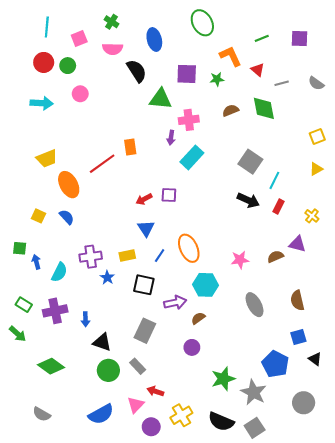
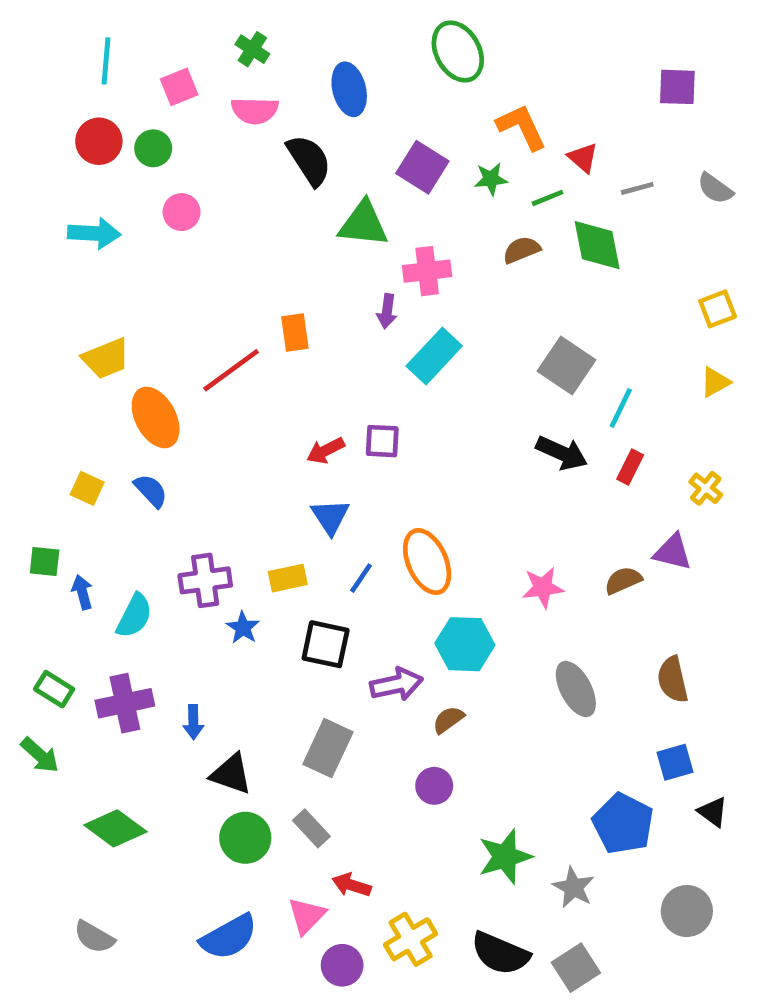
green line: (262, 38) -> (548, 198), moved
purple square: (187, 74) -> (422, 167), turned 30
gray star: (253, 392) -> (573, 887), size x0.7

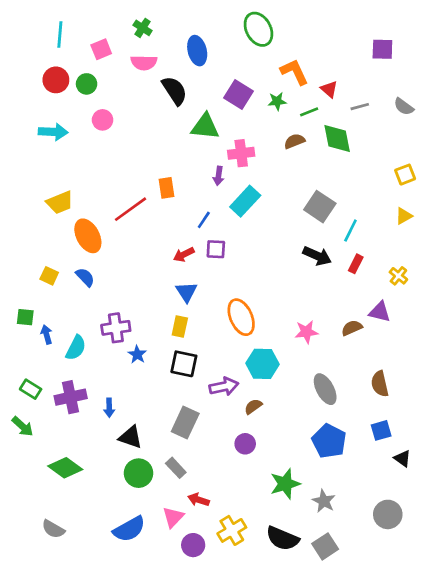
yellow rectangle: (288, 578) -> (180, 326), moved, turned -66
blue line: (361, 578) -> (204, 220), moved
blue pentagon: (623, 824) -> (329, 441), moved

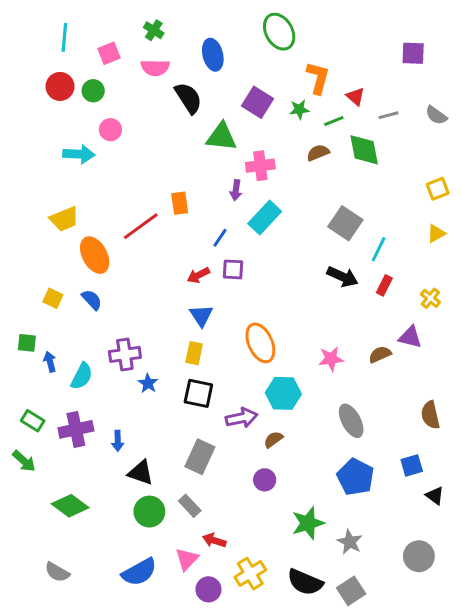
orange L-shape: (294, 72) -> (318, 78), turned 40
cyan arrow: (53, 132) -> (79, 154), moved
brown semicircle: (380, 384) -> (430, 415), moved

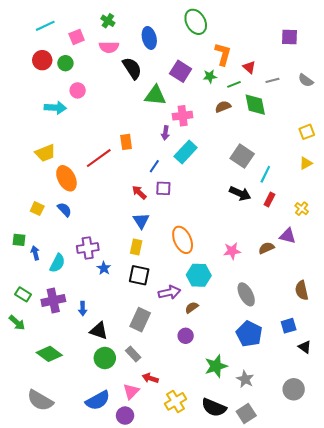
cyan line: (64, 37) -> (45, 26), turned 60
red arrow: (198, 275) -> (139, 192), turned 70
gray semicircle: (57, 572) -> (40, 400), size x1.5
purple circle: (208, 589) -> (125, 416), moved

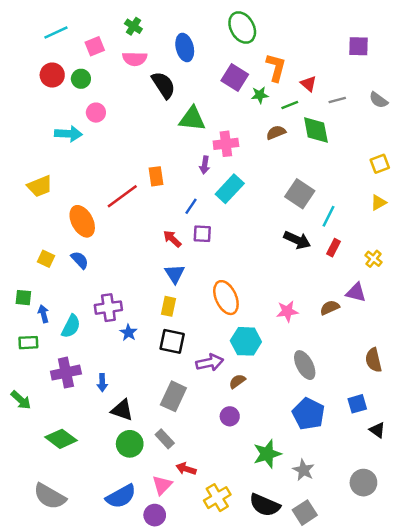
purple square: (181, 71) -> (235, 78), moved
yellow trapezoid: (45, 153) -> (40, 186), moved
green rectangle: (23, 294) -> (28, 343), moved, turned -35

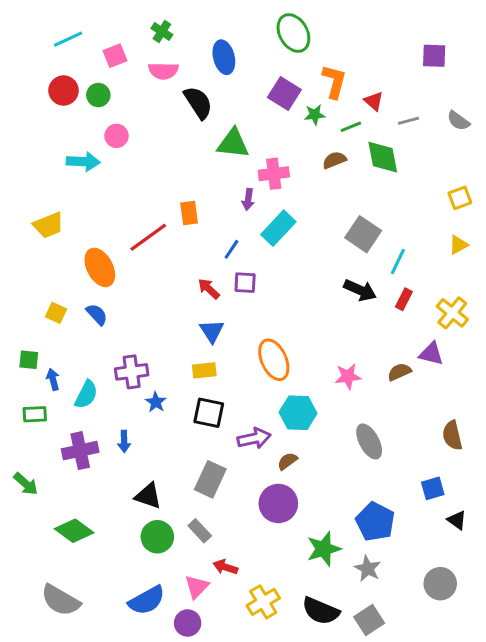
yellow cross: (373, 259) -> (452, 313), size x1.5
yellow rectangle: (168, 306) -> (204, 370), turned 72
blue arrow: (102, 383) -> (124, 441), moved
blue pentagon: (308, 414) -> (375, 522), moved
purple circle: (230, 416) -> (278, 503), size x1.6

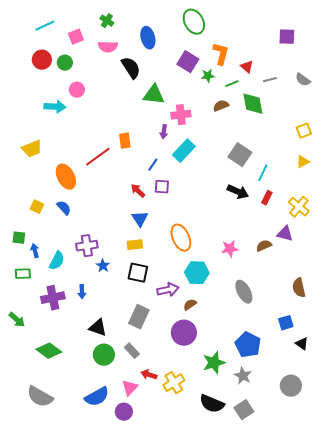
yellow cross: (263, 602) -> (174, 383), moved

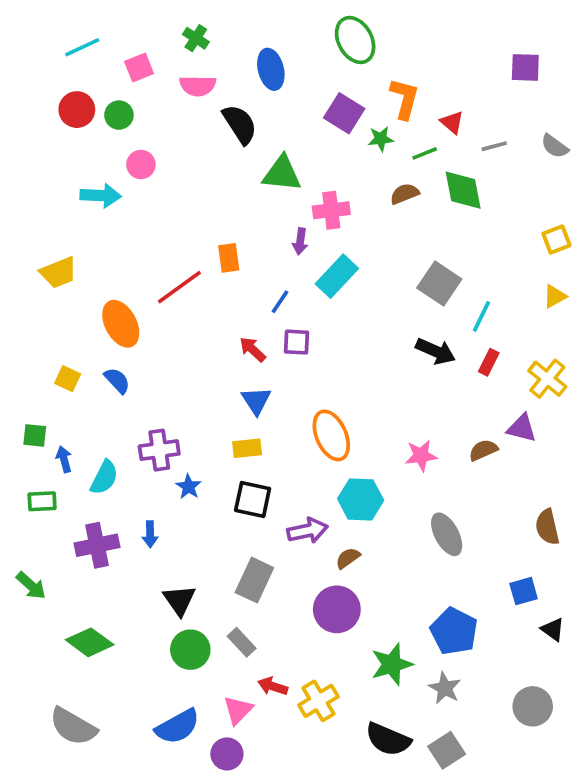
black triangle: (98, 328) -> (179, 600), turned 36

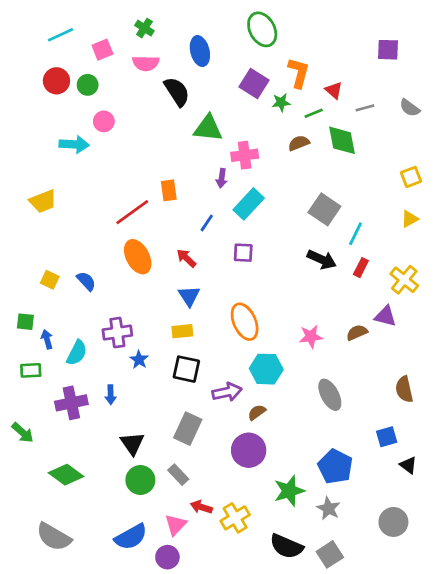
orange ellipse: (121, 324) -> (138, 257), moved
purple square: (297, 342) -> (243, 253), moved

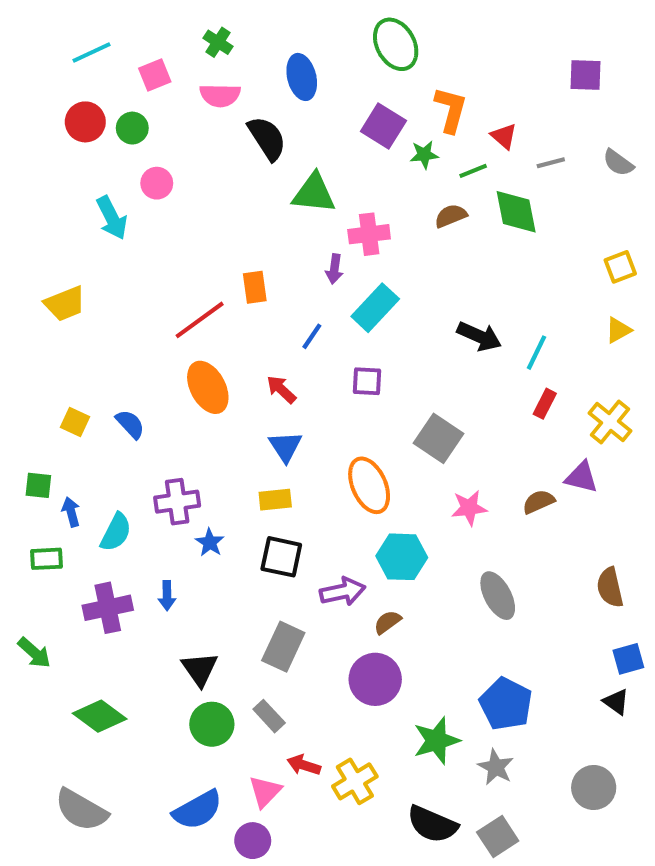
cyan arrow: (74, 144) -> (112, 218), turned 60
gray square: (324, 209) -> (439, 438), moved
black arrow: (322, 259) -> (479, 336), moved
blue square: (387, 437) -> (628, 659), moved

